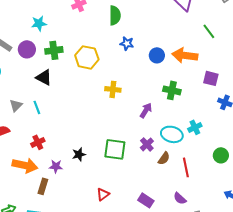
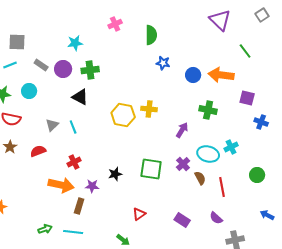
yellow hexagon: (87, 57) -> (123, 115), moved
brown semicircle: (164, 158) -> (200, 178), turned -64

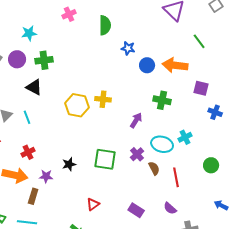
blue star: (163, 63) -> (128, 48), moved

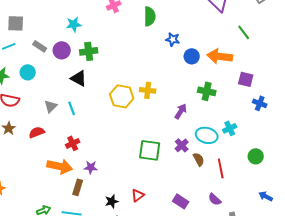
black star: (69, 164) -> (112, 201), moved

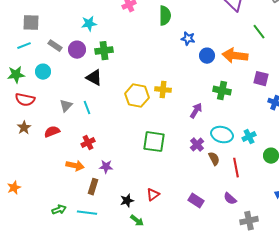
cyan cross: (230, 128) -> (249, 137), moved
green square: (150, 150) -> (154, 142), moved
orange arrow: (60, 166) -> (75, 166), size x0.7

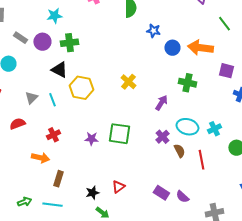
yellow cross: (163, 90) -> (128, 82), turned 35
yellow hexagon: (137, 96) -> (81, 88), moved
purple star: (106, 167) -> (91, 139), moved
purple semicircle: (230, 199) -> (182, 197), moved

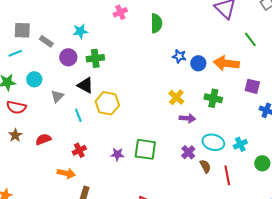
blue star: (153, 31) -> (179, 56), moved
gray rectangle: (20, 38) -> (46, 41), moved
yellow cross: (128, 82) -> (176, 97), moved
gray triangle: (31, 98) -> (57, 96), moved
purple arrow: (161, 103) -> (187, 118), turned 63

